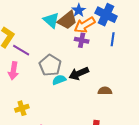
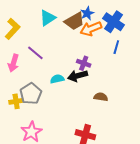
cyan triangle: (51, 20) -> (48, 18), moved, turned 36
purple cross: (82, 40) -> (84, 63), moved
purple line: (21, 50) -> (35, 53), moved
gray pentagon: (50, 65) -> (31, 94), moved

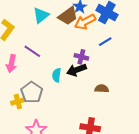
blue line: (116, 47) -> (105, 42), moved, turned 48
cyan semicircle: (57, 79) -> (57, 75), turned -64

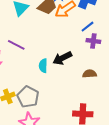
purple cross: (81, 57) -> (93, 41), moved
gray pentagon: (32, 92) -> (28, 97), moved

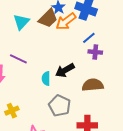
brown semicircle: (90, 74) -> (93, 85), size x1.5
gray pentagon: (28, 97) -> (60, 106), moved

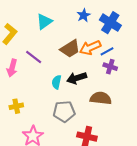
brown trapezoid: (48, 18) -> (70, 49), moved
orange arrow: (66, 21) -> (90, 48), moved
gray pentagon: (60, 106) -> (64, 111), turned 30

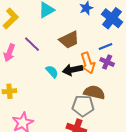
orange arrow: (90, 48) -> (88, 63), moved, turned -90
cyan semicircle: (56, 82) -> (52, 72), turned 120
gray pentagon: (64, 111) -> (83, 106), moved

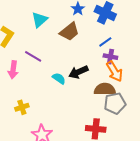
brown trapezoid: (69, 40) -> (69, 32), moved
orange arrow: (88, 63) -> (115, 71), moved
gray pentagon: (83, 106) -> (115, 103), moved

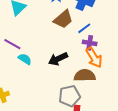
brown trapezoid: (69, 32) -> (63, 19), moved
cyan semicircle: (59, 78) -> (25, 59), moved
gray pentagon: (115, 103) -> (70, 96), moved

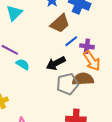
blue line: (84, 28) -> (71, 41), moved
gray pentagon: (70, 96) -> (67, 84), moved

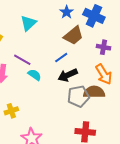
blue line: (71, 41) -> (61, 58), moved
purple cross: (87, 46) -> (103, 47), moved

